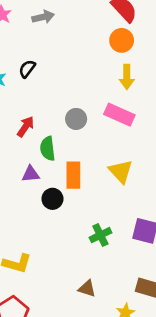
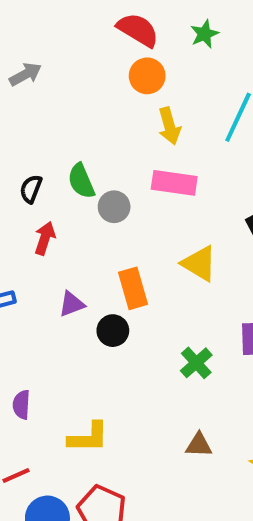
black semicircle: (27, 69) -> (31, 189), moved
green semicircle: (48, 149) -> (81, 181), moved

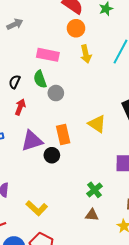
pink rectangle: (174, 183) -> (48, 55), moved
purple triangle: (72, 304) -> (32, 141), size x1.6
green cross: (196, 363) -> (94, 190), moved
yellow L-shape: (88, 437) -> (37, 208), turned 40

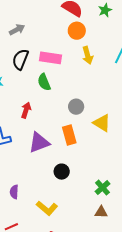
black semicircle: (15, 82) -> (20, 59), moved, size x1.5
gray circle: (56, 93) -> (76, 107), moved
black circle: (52, 155) -> (62, 172), moved

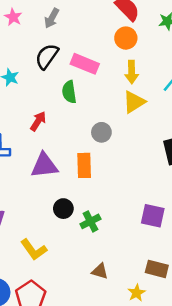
gray arrow: (17, 30) -> (52, 18), turned 133
yellow triangle: (102, 123) -> (134, 102), moved, turned 42
green cross: (103, 188) -> (90, 221), moved

